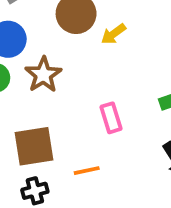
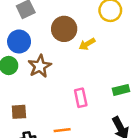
brown square: (34, 146) -> (19, 112), moved, size x0.6

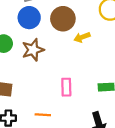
blue circle: (19, 42) -> (29, 18), moved

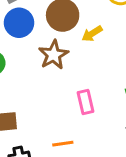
brown star: (33, 50) -> (53, 55), moved

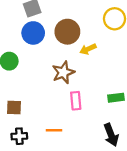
brown star: (53, 55) -> (63, 72), moved

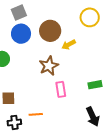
orange line: (54, 130) -> (36, 114), moved

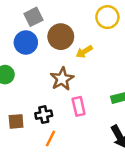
gray square: (19, 13) -> (34, 17), moved
orange line: (36, 114) -> (50, 139), turned -56
black cross: (14, 122) -> (44, 115), moved

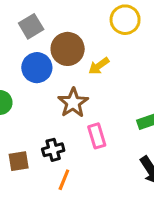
blue circle: (26, 42) -> (37, 68), moved

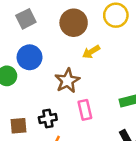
gray square: (31, 26) -> (26, 19), moved
brown circle: (68, 49) -> (74, 23), moved
blue circle: (37, 68) -> (30, 57), moved

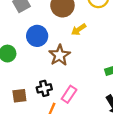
blue circle: (30, 57) -> (37, 36), moved
pink rectangle: (85, 110) -> (69, 94), moved, turned 49

